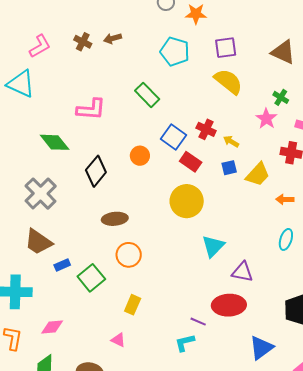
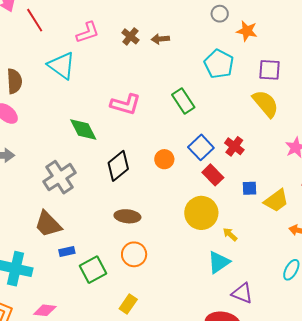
yellow arrow: (231, 141) -> (230, 234), moved

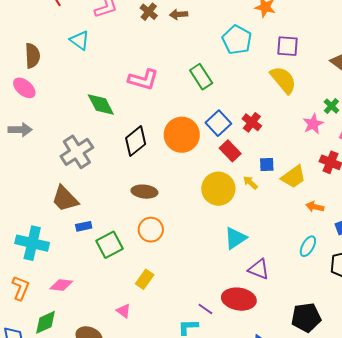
cyan triangle: (62, 66) -> (80, 40), size x0.7
orange circle: (164, 159) -> (182, 135), size x1.8
yellow arrow: (230, 234) -> (250, 183), moved

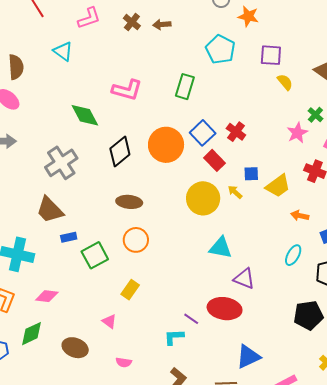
green rectangle: (201, 77) -> (185, 87), turned 50
yellow semicircle: (283, 80) -> (285, 82), moved, size x0.6
cyan triangle: (235, 238) -> (221, 248), turned 45
black pentagon: (306, 317) -> (308, 315), moved

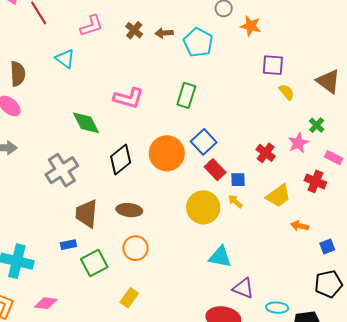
cyan pentagon: (220, 49) -> (198, 42), moved
red cross: (236, 132) -> (266, 153), moved
blue square: (251, 174) -> (238, 180), moved
brown trapezoid: (50, 210) -> (86, 214), moved, turned 48
cyan ellipse: (293, 255) -> (277, 308), moved, turned 65

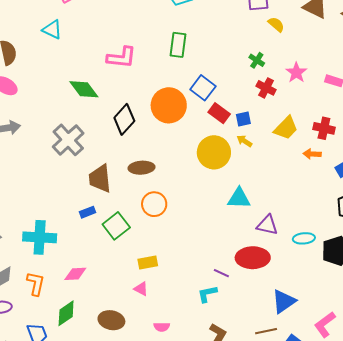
green cross: (317, 125) -> (257, 60), moved
red cross: (315, 181) -> (324, 128), moved
yellow rectangle: (129, 298) -> (148, 262), moved, turned 54

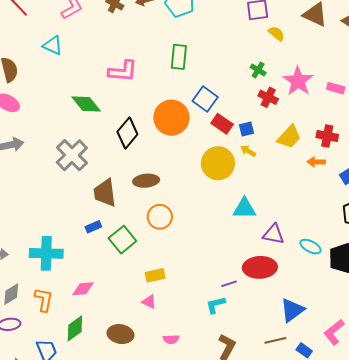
pink star: (296, 73) -> (298, 81), size x1.4
cyan ellipse: (304, 238) -> (310, 247), turned 35
purple line: (221, 273) -> (229, 284), turned -42

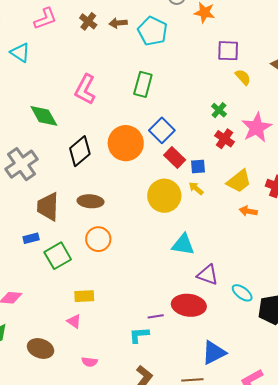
pink L-shape: (123, 71) -> (85, 89), turned 104
orange arrow: (316, 162) -> (248, 211), moved

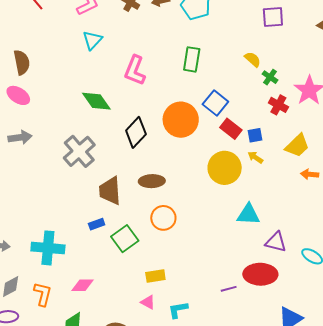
cyan triangle: (20, 53) -> (92, 40), moved, turned 45
yellow semicircle: (243, 77) -> (253, 59), moved
cyan L-shape: (139, 335) -> (178, 310), moved

